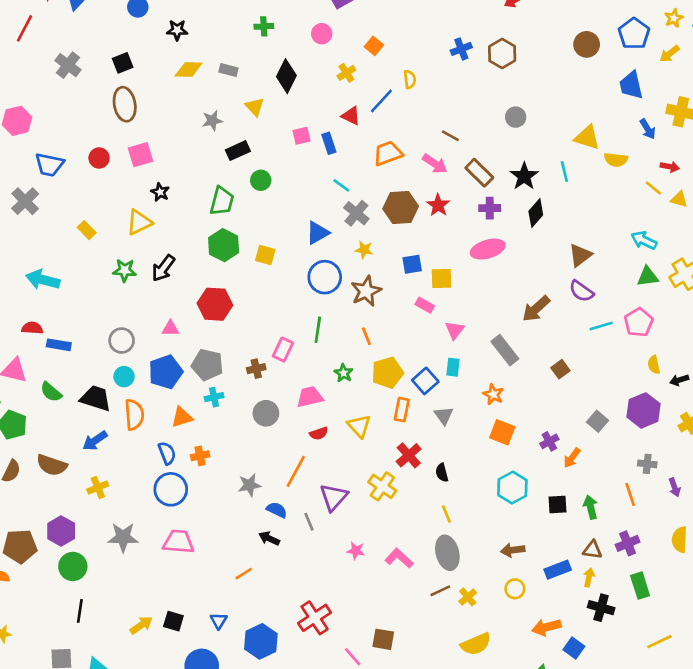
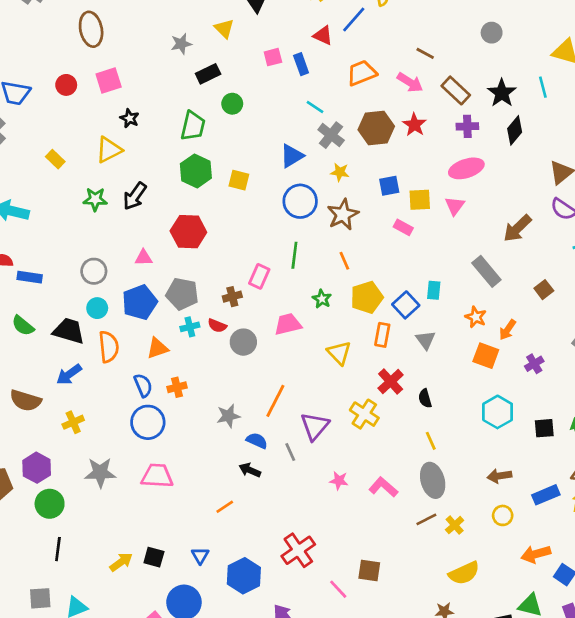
pink triangle: (455, 330) -> (455, 206), moved
red semicircle: (319, 433) -> (217, 326), moved, turned 42
orange arrow: (572, 458) -> (508, 330), moved

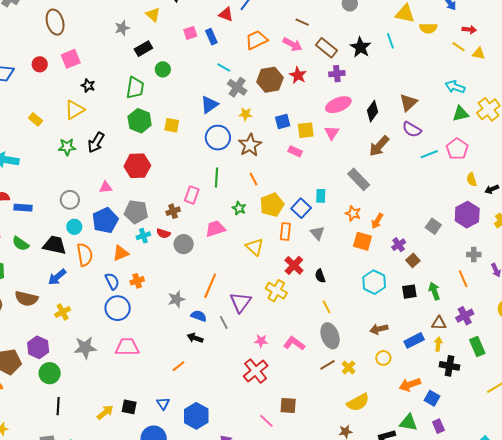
black diamond: (515, 130) -> (372, 111), moved
brown square: (544, 290) -> (413, 260), moved
red cross: (298, 550) -> (256, 371), moved

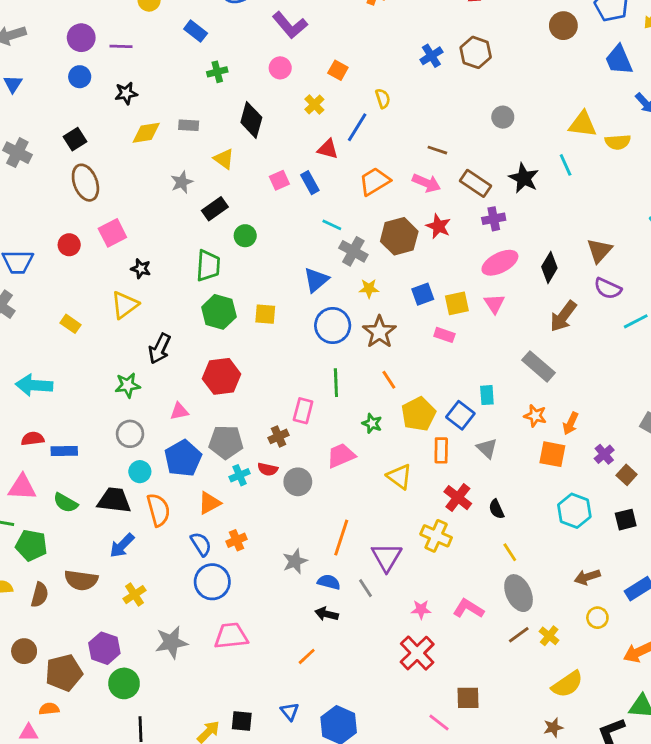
green star: (67, 147) -> (128, 385), moved

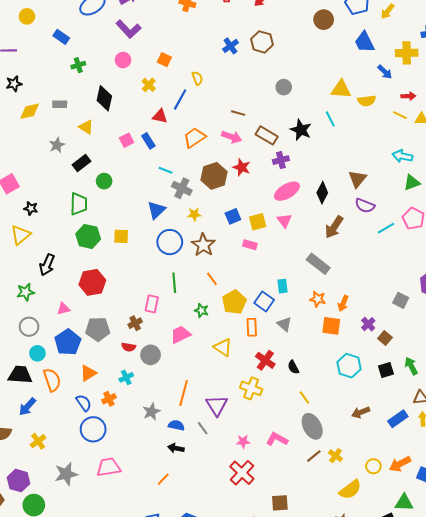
cyan cross: (240, 475) -> (126, 377), moved
yellow circle: (597, 618) -> (373, 466), moved

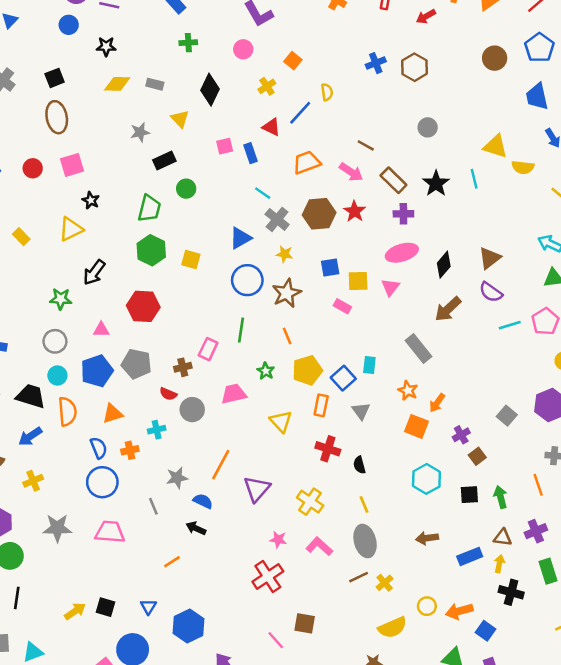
red cross: (265, 360) -> (328, 449), turned -30
yellow cross: (251, 388) -> (310, 502), moved
gray line: (203, 428) -> (153, 506), moved

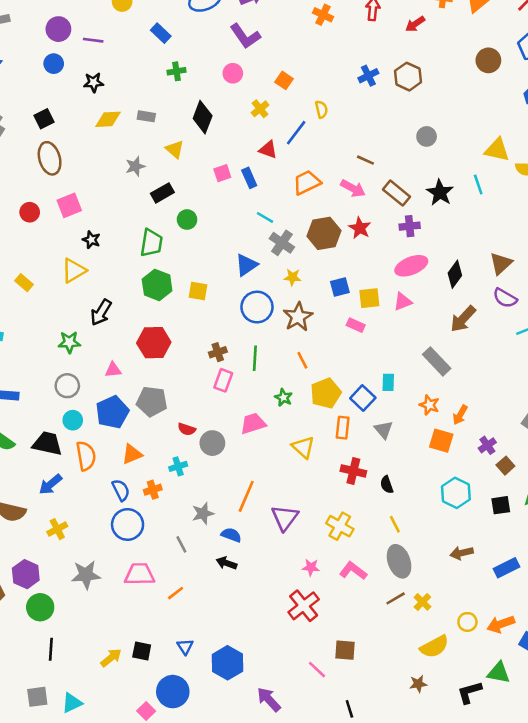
pink triangle: (390, 287) -> (403, 302), turned 36
brown cross: (183, 367) -> (218, 352), moved
orange line: (172, 562) -> (176, 593), moved

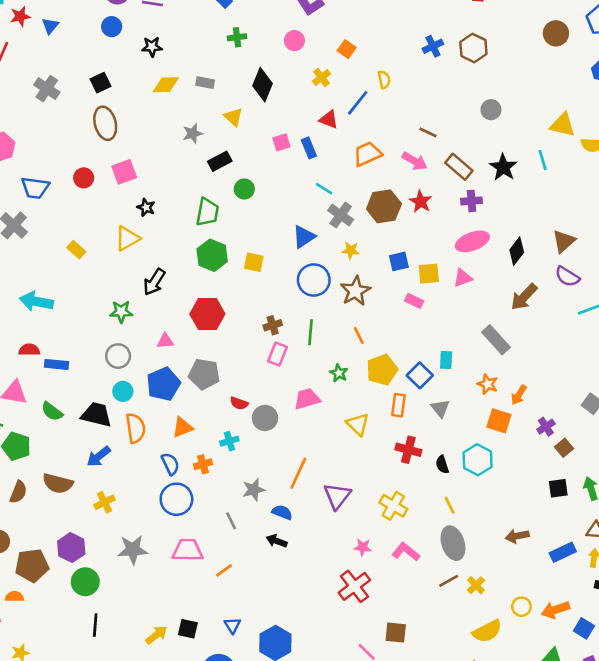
cyan hexagon: (456, 493) -> (478, 460), moved

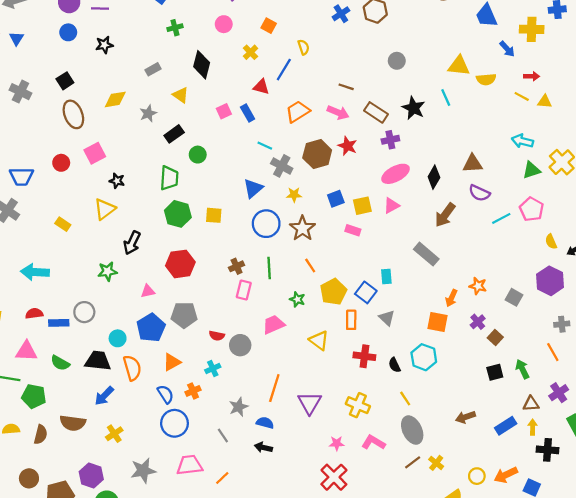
gray rectangle: (205, 83) -> (153, 69), turned -32
yellow diamond: (166, 85) -> (115, 99), moved
brown triangle: (564, 241) -> (473, 164), turned 45
gray circle: (118, 356) -> (84, 312), moved
orange star: (488, 384) -> (478, 286), moved

